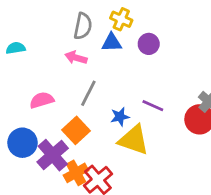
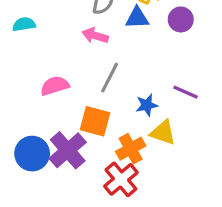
orange square: (76, 130) -> (95, 121), turned -32
yellow triangle: (134, 140) -> (163, 133), size x0.7
blue circle: (22, 143) -> (32, 154), moved
orange cross: (76, 173) -> (131, 149), moved

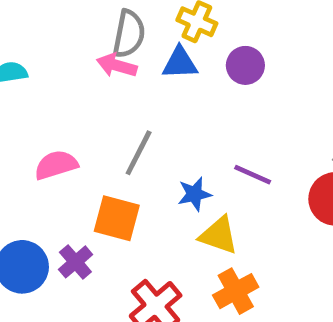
pink arrow: (95, 36) -> (117, 65), moved
orange cross: (131, 149) -> (236, 291), moved
purple cross: (68, 150) -> (75, 262), size x0.6

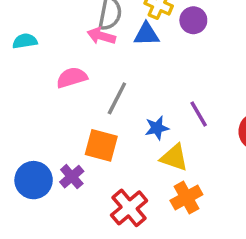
purple circle: (245, 65) -> (193, 20), moved
pink semicircle: (56, 165) -> (72, 78), moved
purple line: (253, 175) -> (199, 114), turned 36

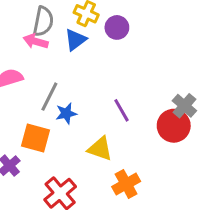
blue triangle: (146, 34) -> (75, 40), turned -35
blue star: (157, 128) -> (66, 113), moved
orange cross: (186, 197) -> (126, 184), moved

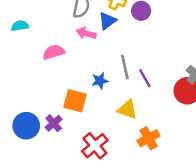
pink arrow: (36, 41) -> (86, 33), moved
gray line: (49, 97) -> (125, 67), moved, turned -40

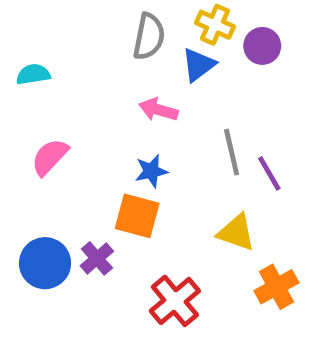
pink arrow: (86, 33) -> (158, 110), moved
pink semicircle: (54, 52) -> (50, 157), moved, turned -30
blue star: (100, 81) -> (151, 171), moved

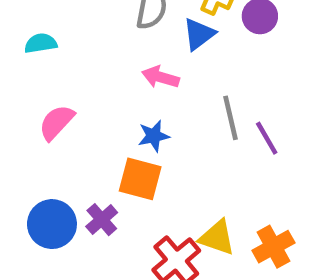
yellow triangle: (236, 232) -> (217, 238), moved

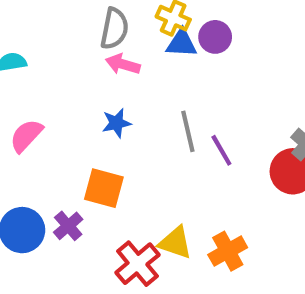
blue triangle: (199, 34) -> (182, 43), moved, turned 40
pink arrow: (160, 77) -> (123, 64), moved
blue star: (154, 136) -> (116, 123), moved

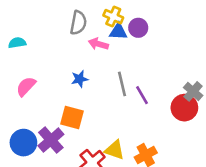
pink arrow: (123, 64) -> (98, 44), moved
purple cross: (68, 226) -> (51, 140), size x1.5

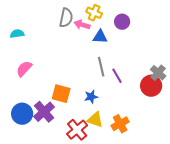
purple circle: (138, 28) -> (122, 22), moved
blue triangle: (118, 32) -> (100, 37), moved
pink arrow: (98, 44) -> (82, 25), moved
blue star: (80, 79) -> (91, 97), moved

